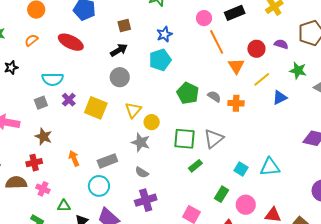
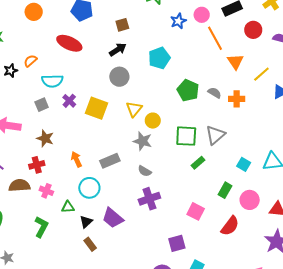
blue star: (164, 34) -> (178, 21), moved
orange semicircle: (31, 40) -> (30, 61), moved
red circle: (256, 49) -> (253, 30), moved
cyan circle: (99, 186) -> (89, 188), moved

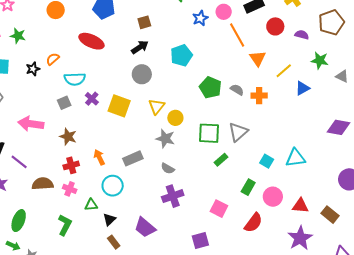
red cross: (37, 165) -> (71, 165), moved
purple trapezoid: (113, 218) -> (145, 227), moved

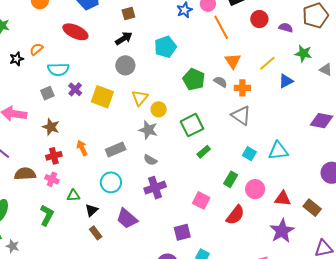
orange triangle: (258, 58) -> (233, 61), moved
gray triangle: (238, 132) -> (241, 115), moved, turned -45
green square: (209, 133) -> (192, 125), turned -30
cyan circle: (113, 186) -> (111, 182), moved

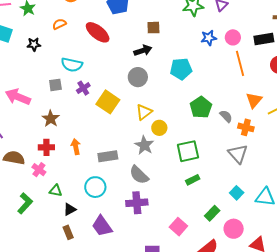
orange semicircle: (36, 49) -> (59, 24), moved
orange triangle: (233, 61) -> (254, 100), moved
gray semicircle: (150, 160) -> (139, 175), size x1.5

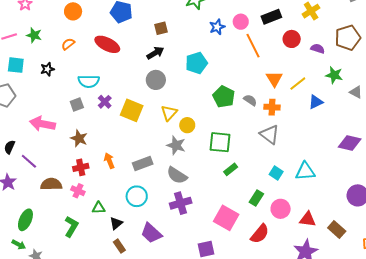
green square: (188, 151) -> (220, 142), turned 30
pink square: (178, 227) -> (226, 218), size x1.4

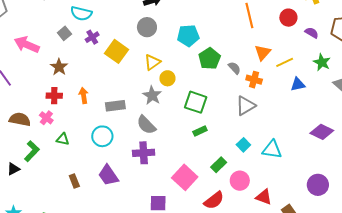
cyan pentagon: (196, 63) -> (188, 36), moved
gray square: (77, 104) -> (64, 33), turned -32
gray triangle: (269, 134) -> (246, 106), turned 40
brown semicircle: (51, 184) -> (20, 119), moved
black triangle: (116, 223) -> (13, 169), moved

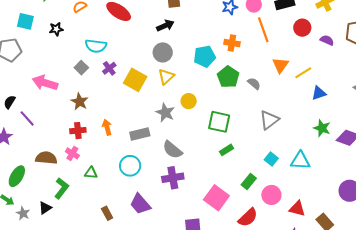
yellow triangle: (152, 62) -> (166, 77), moved
green star: (322, 62) -> (322, 128), moved
orange cross: (254, 80) -> (232, 43), moved
gray star: (152, 95) -> (165, 113), moved

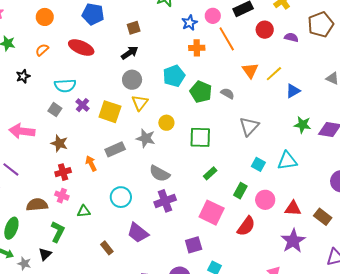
orange cross: (232, 43) -> (197, 48), moved
gray rectangle: (140, 134) -> (115, 149), moved
green rectangle: (226, 150) -> (210, 173), moved

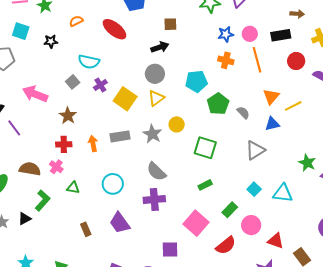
blue triangle: (293, 91) -> (272, 124), moved

